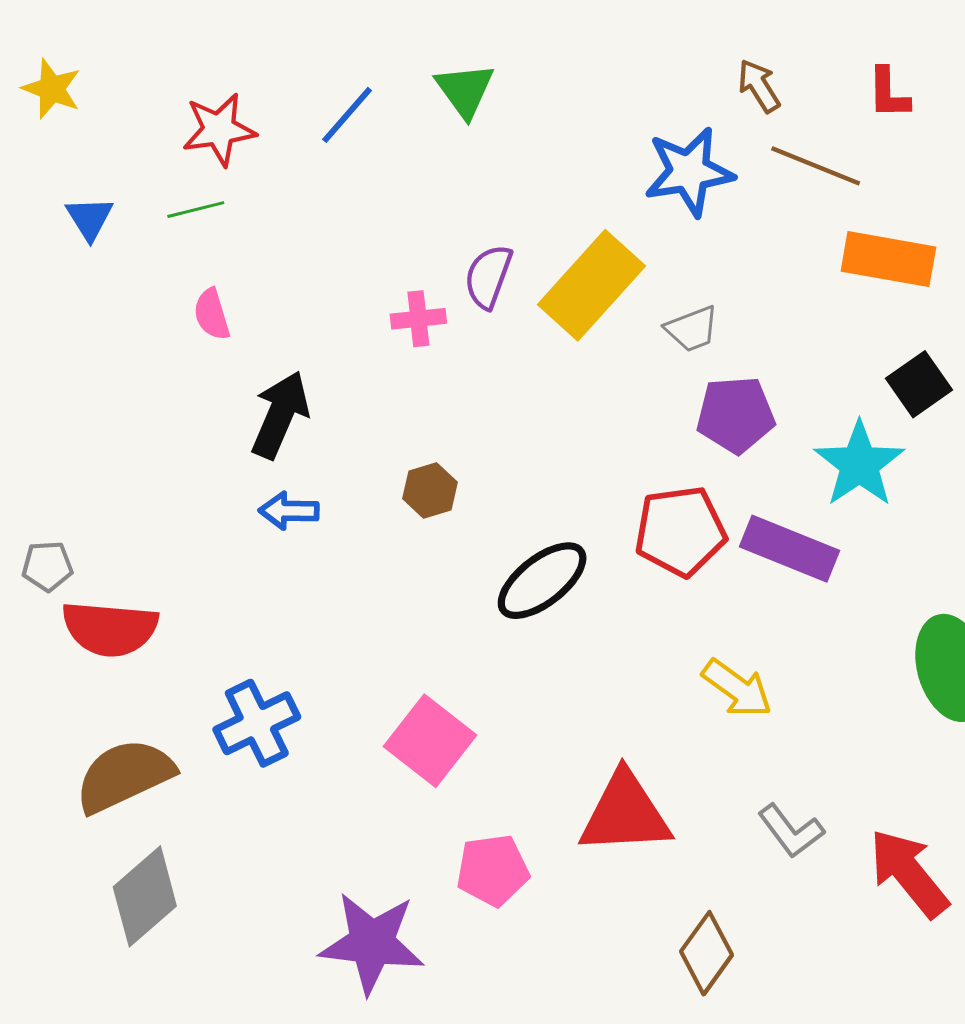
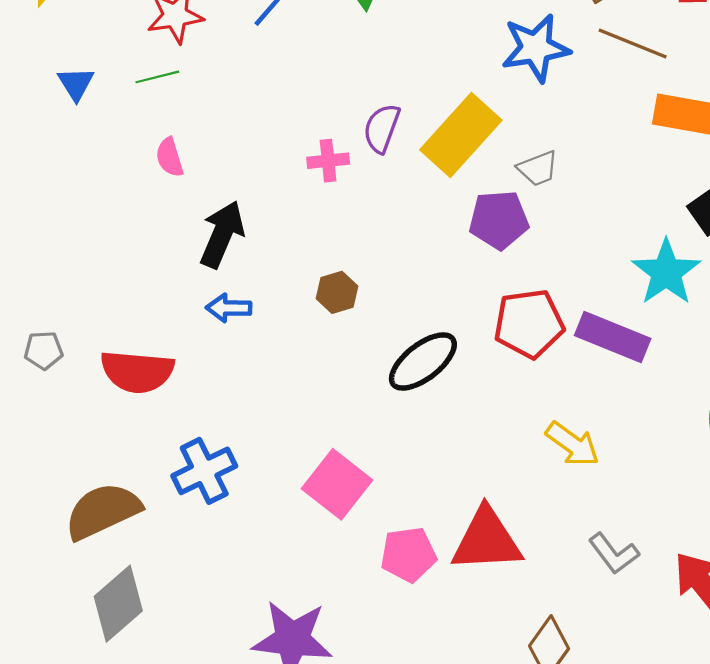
purple pentagon: (736, 415) -> (499, 220), moved
red semicircle: (110, 629) -> (137, 372), moved
pink pentagon: (493, 870) -> (408, 555), moved

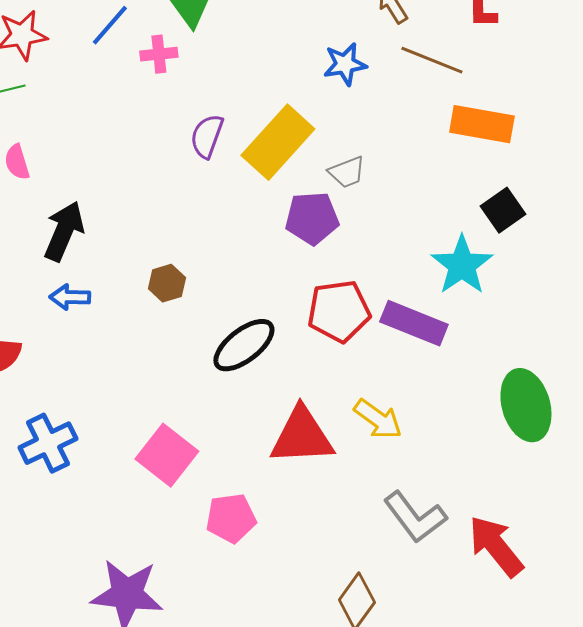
blue star: (536, 48) -> (345, 64), size x0.7
pink cross: (328, 161) -> (159, 54), moved
red triangle: (487, 540) -> (302, 436), moved
gray L-shape: (614, 553) -> (415, 517), size x1.4

